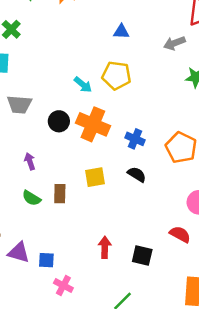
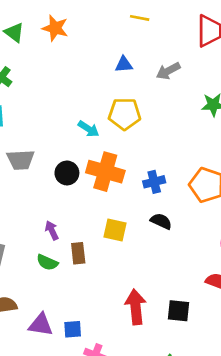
gray arrow: (174, 43) -> (168, 71), moved
blue cross: (135, 139) -> (154, 182), turned -30
purple arrow: (30, 161) -> (52, 230), moved
yellow square: (95, 177) -> (115, 230), turned 30
red arrow: (105, 247) -> (136, 307), size x1.4

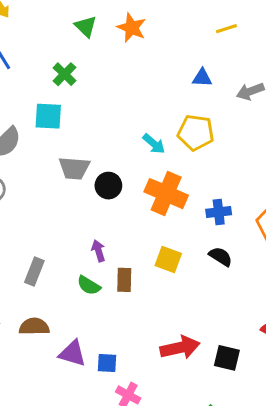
yellow line: (140, 18) -> (226, 29), turned -36
black circle: (67, 173) -> (108, 186), moved
red arrow: (136, 307) -> (180, 347), turned 76

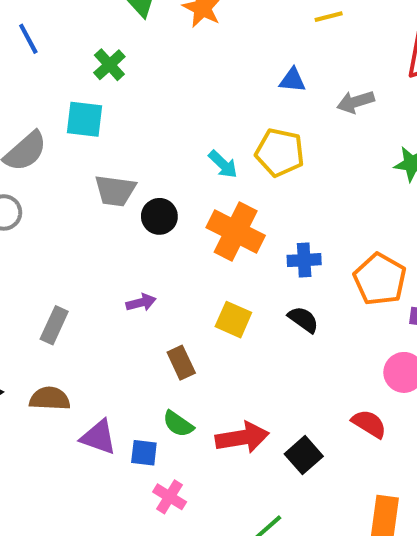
purple arrow: (98, 251) -> (141, 303), turned 90
brown rectangle: (124, 280) -> (181, 363), moved, turned -30
green semicircle: (89, 285) -> (178, 424), moved
black square: (227, 358) -> (304, 455), turned 32

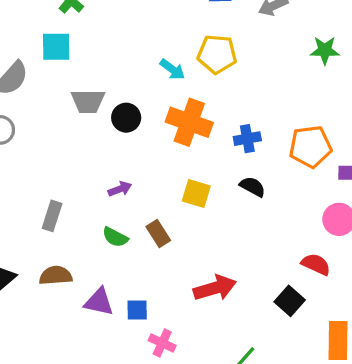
orange pentagon: (380, 279) -> (310, 147), turned -30
green semicircle: (178, 424) -> (115, 237), moved
black square: (304, 455) -> (290, 301), moved

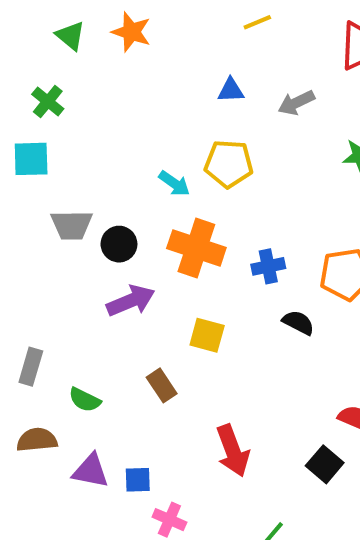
black semicircle: (253, 187) -> (298, 323), moved
purple arrow: (120, 189) -> (131, 301), moved, size x1.6
green semicircle: (115, 237) -> (85, 400), moved
red arrow: (215, 288) -> (233, 451), turned 87

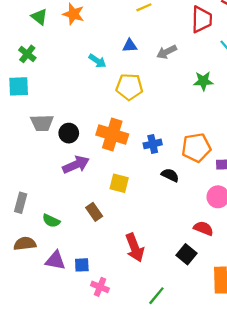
cyan arrow: (174, 183) -> (97, 61), moved

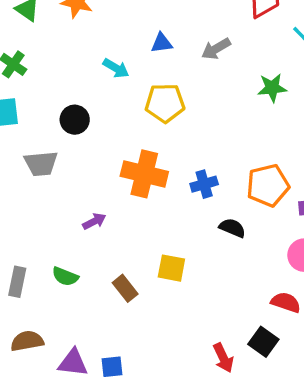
black circle: (69, 133) -> (75, 120), moved
purple arrow: (76, 165) -> (94, 221), size x0.6
yellow square: (119, 183) -> (171, 268), moved
green semicircle: (51, 221) -> (65, 276), moved
red arrow: (135, 248) -> (223, 358), moved, size x0.7

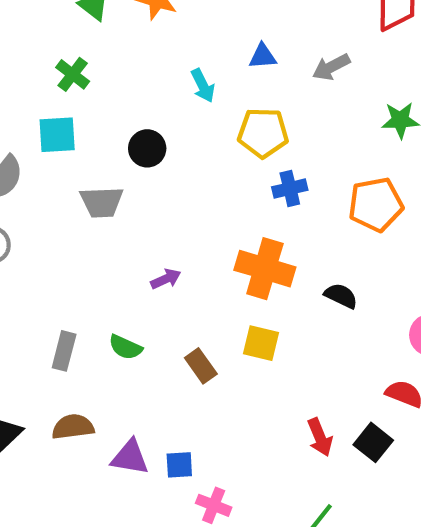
cyan arrow: (116, 68) -> (203, 86), turned 30
orange cross: (144, 174) -> (265, 269), moved
blue cross: (204, 184) -> (290, 188), moved
orange pentagon: (268, 185) -> (376, 204), moved
red arrow: (223, 358) -> (320, 437), moved

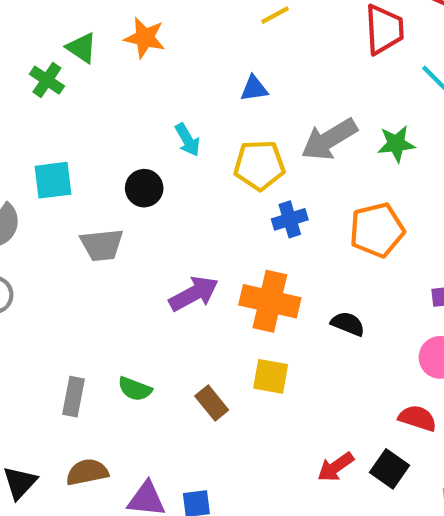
gray arrow: (331, 67) -> (329, 139), moved, size x1.5
green cross: (73, 74) -> (47, 80), moved
cyan arrow: (203, 86) -> (188, 140), moved
purple arrow: (166, 279) -> (194, 294), moved, size x1.6
red arrow: (320, 437) -> (336, 467), turned 81

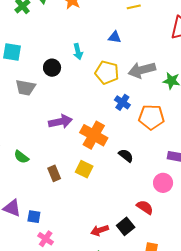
blue cross: (290, 219) -> (122, 102), moved, turned 35
red arrow: (336, 467) -> (100, 230), moved

